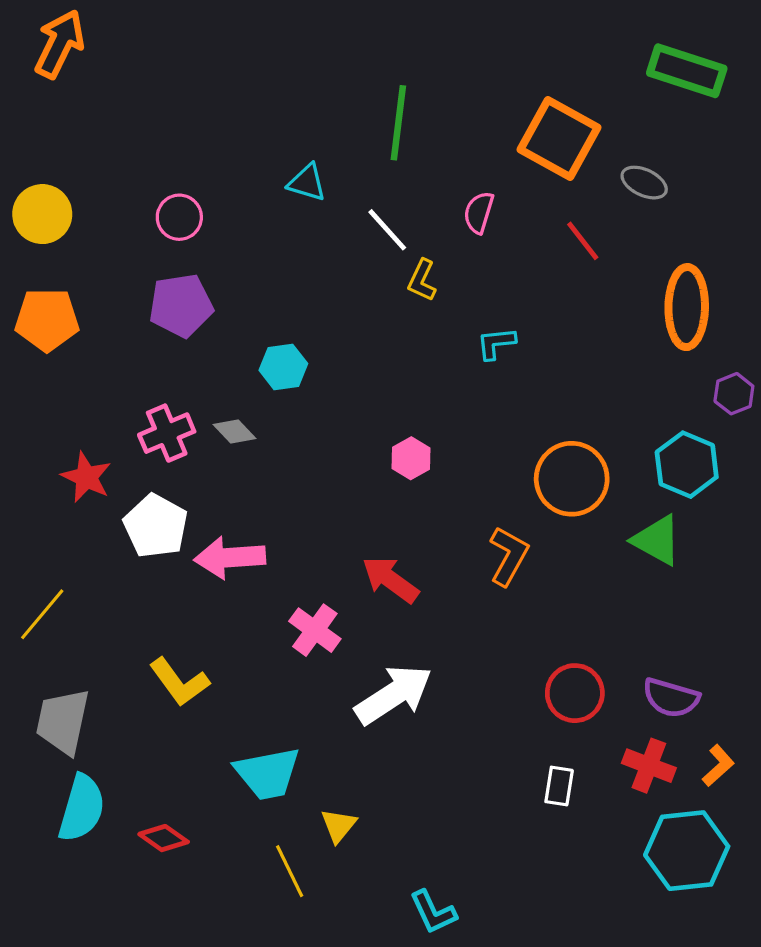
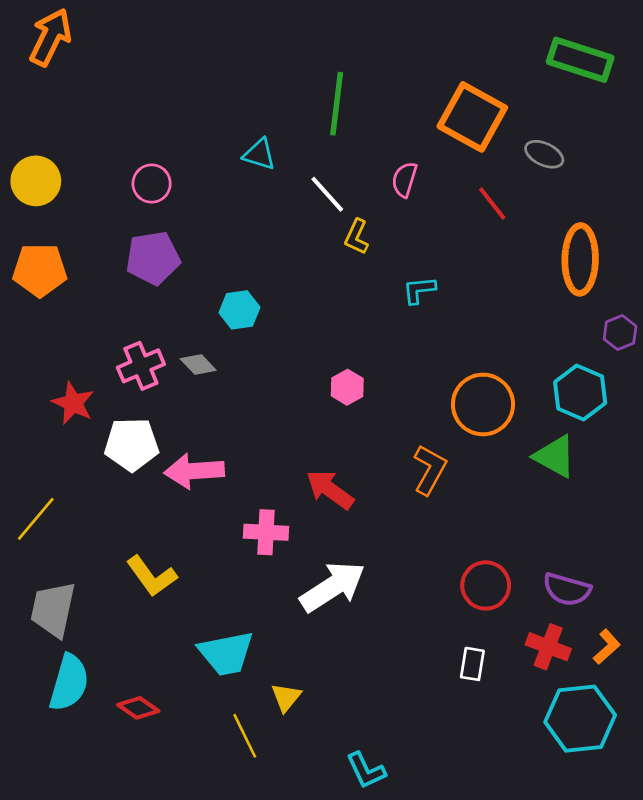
white pentagon: (156, 526) -> (132, 444), turned -30
pink cross: (315, 630) -> (266, 532), turned -33

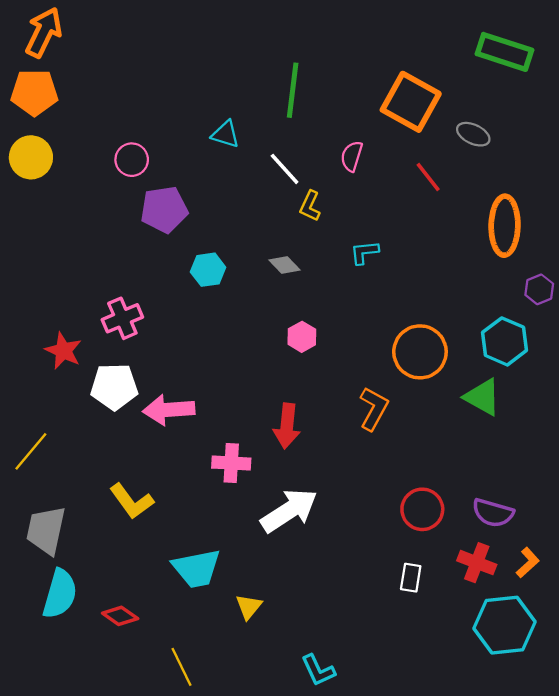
purple pentagon: (153, 258) -> (164, 209), moved
orange pentagon: (40, 270) -> (34, 93), moved
gray diamond: (198, 365) -> (285, 265), moved
red arrow: (330, 490) -> (287, 426), turned -120
yellow line: (245, 736) -> (181, 667), moved

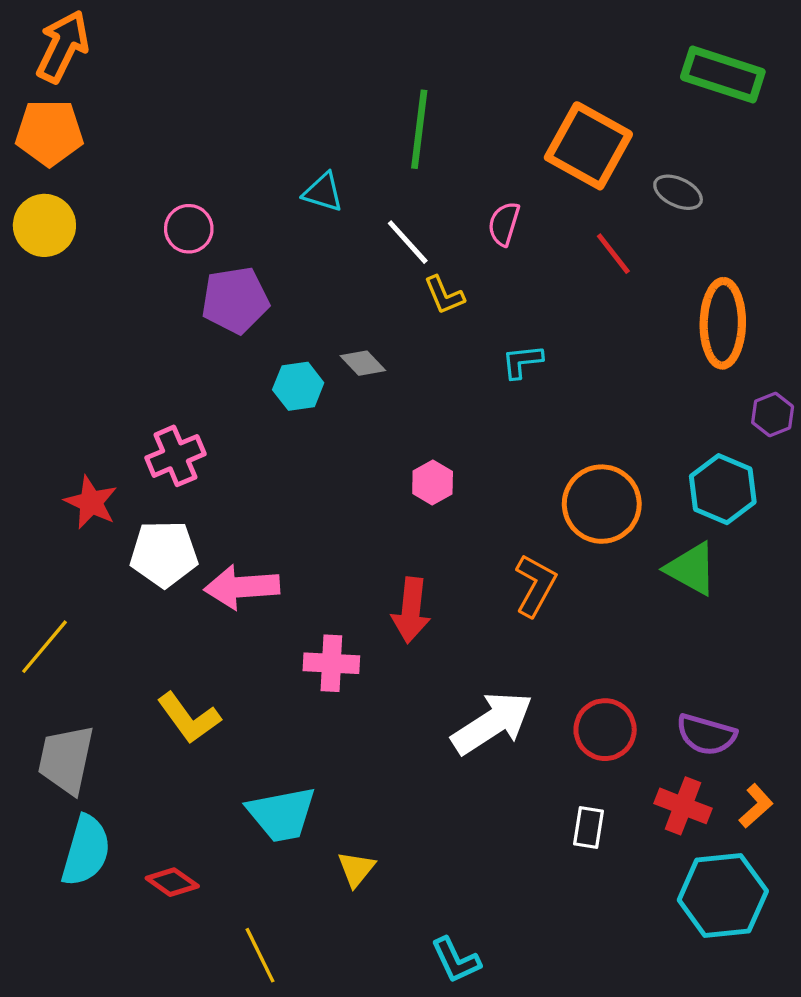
yellow L-shape: (310, 206) -> (444, 295), turned -48
gray diamond: (285, 265) -> (363, 363), moved
white arrow: (289, 511) -> (492, 723), moved

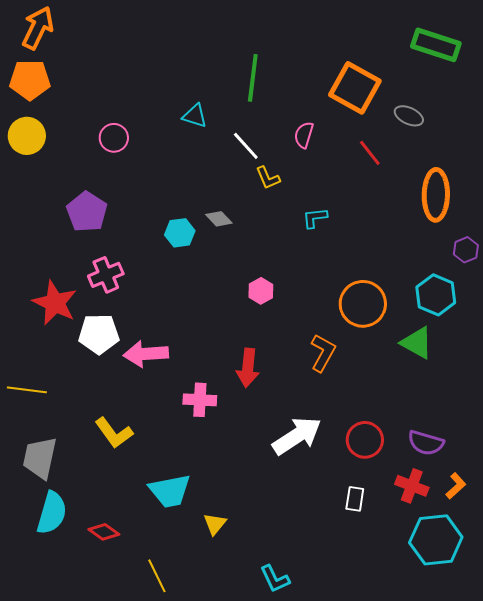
purple pentagon: (235, 300) -> (87, 212), moved, turned -30
red star: (91, 502) -> (55, 303), size x1.4
yellow line: (44, 647) -> (27, 390), turned 57

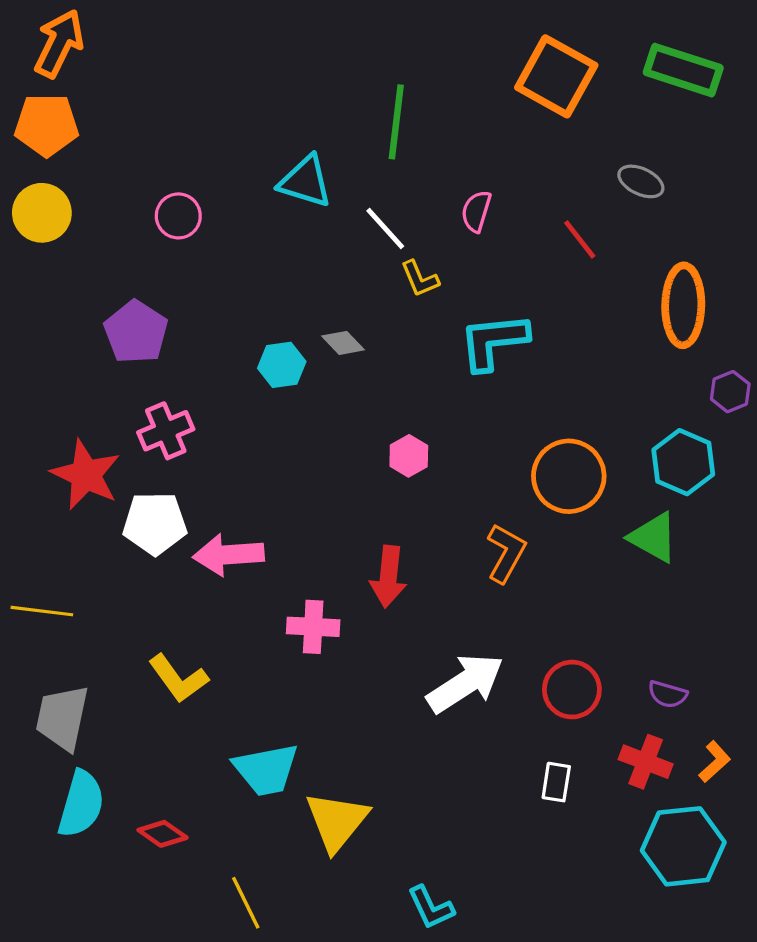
orange square: (355, 88) -> (556, 76), moved
cyan triangle: (195, 116) -> (305, 181), size x1.4
cyan L-shape: (315, 218) -> (493, 341), size x1.8
purple semicircle: (426, 443) -> (668, 694), size x0.7
yellow triangle: (215, 524) -> (337, 821), size x1.8

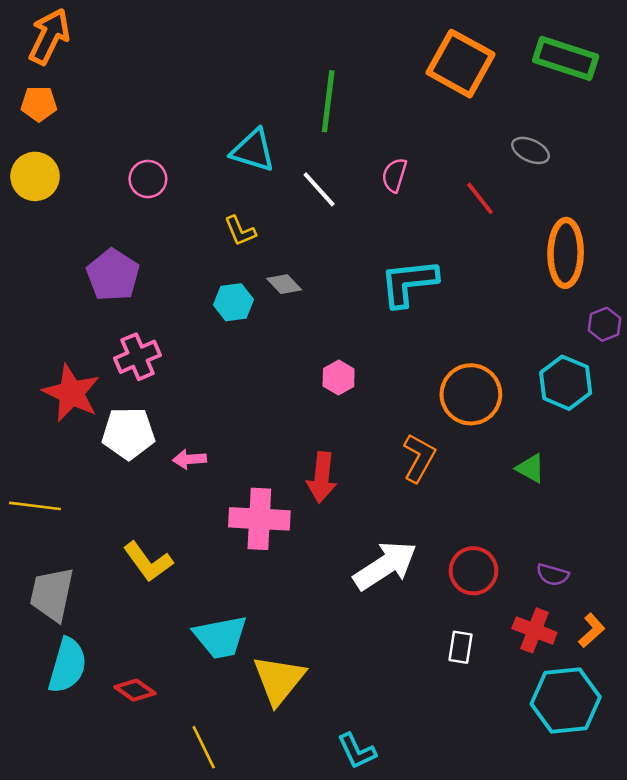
orange pentagon: (47, 125) -> (39, 104), size x0.7
yellow L-shape: (420, 279) -> (240, 231), moved
green triangle: (653, 537) -> (531, 468), moved, size x0.7
pink arrow: (228, 555) -> (189, 459), size x0.6
pink cross: (313, 627) -> (259, 519), size x1.4

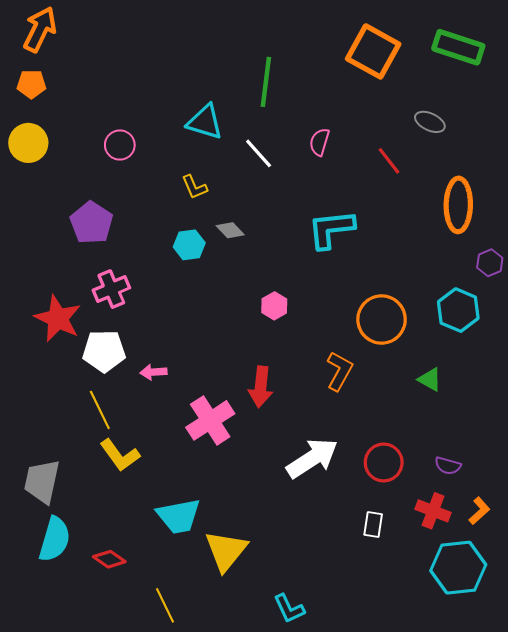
yellow line: (35, 506) -> (100, 410), moved, turned 57
pink cross: (259, 519) -> (210, 420), turned -36

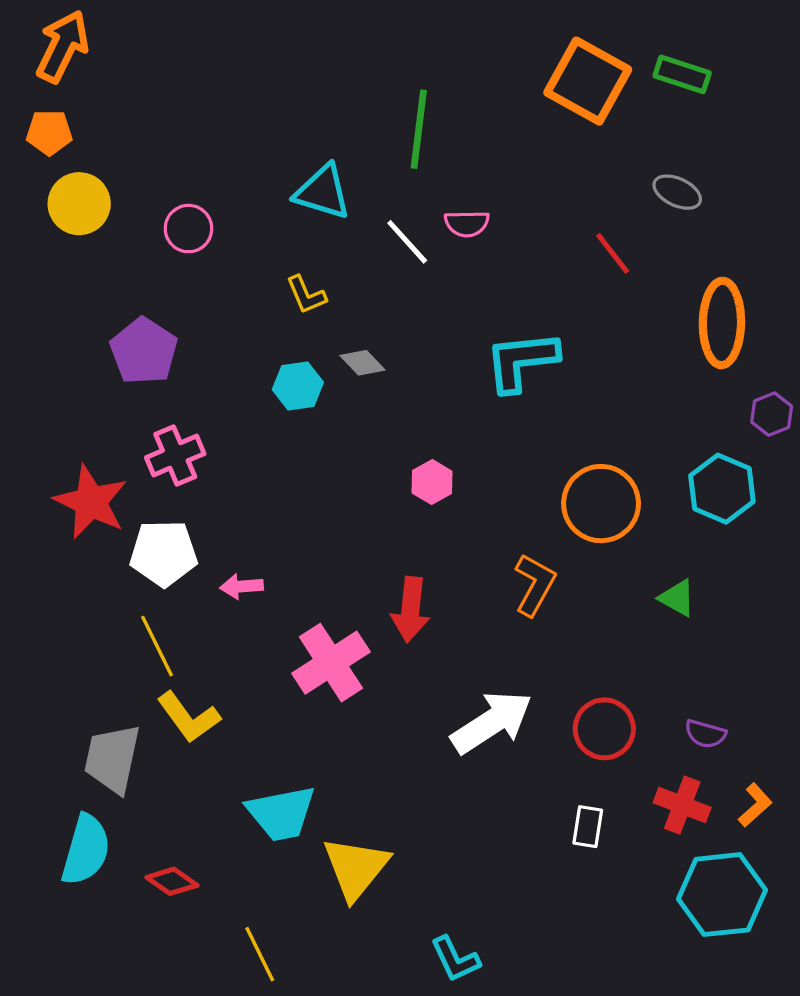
green rectangle: (458, 47) -> (682, 74), moved, size x0.7
pink semicircle: (320, 142) -> (467, 224), moved, turned -108
yellow circle: (28, 143) -> (79, 204), moved
gray trapezoid: (42, 481) -> (112, 759), moved

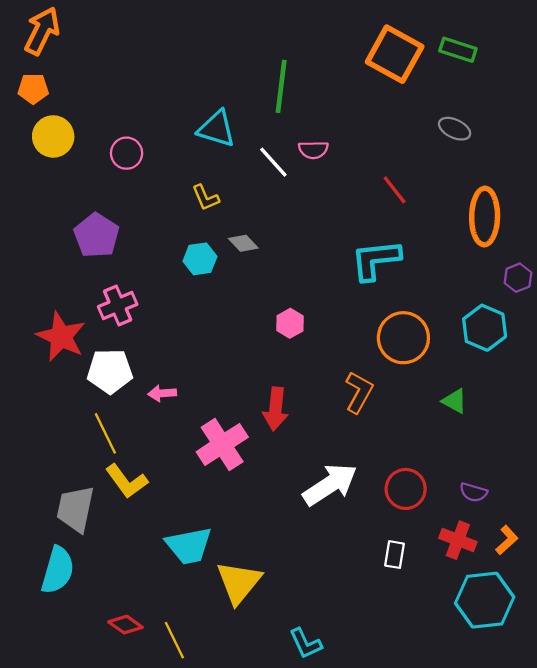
red line: (613, 253) -> (395, 190), moved
cyan L-shape: (521, 361) -> (376, 260), moved
red diamond: (172, 881) -> (125, 625), moved

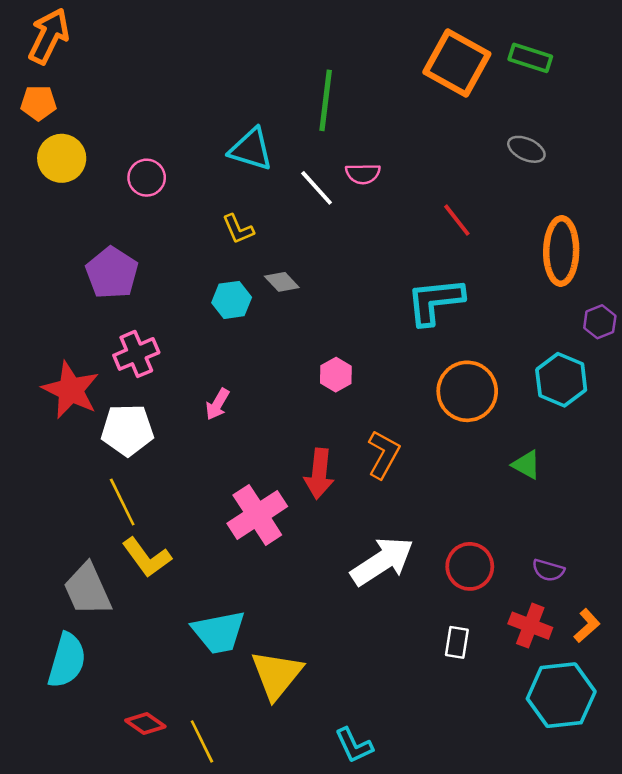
orange L-shape: (359, 392) -> (384, 454), moved
pink arrow: (162, 393) -> (217, 404), moved, turned -56
gray trapezoid: (75, 509) -> (87, 590), turned -36

